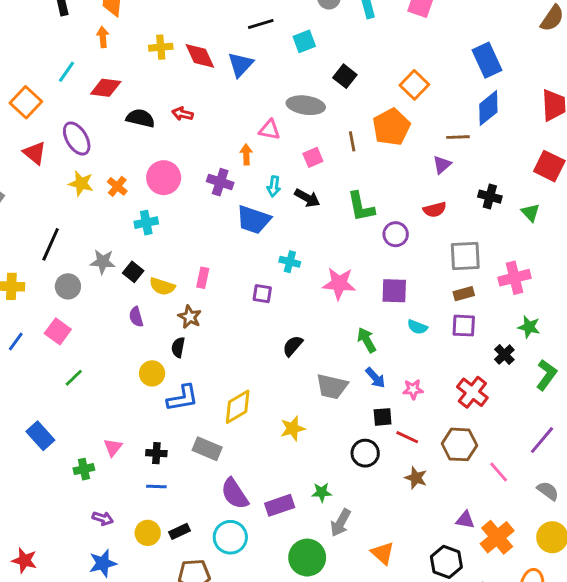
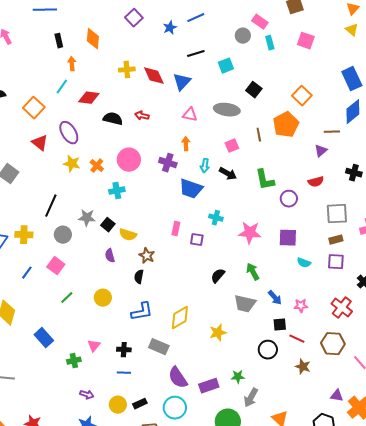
orange arrow: (103, 37) -> (72, 64), moved
pink triangle: (269, 130) -> (190, 115), moved
pink rectangle: (203, 278) -> (176, 229), moved
green arrow: (367, 340) -> (253, 272), moved
yellow circle: (152, 373) -> (103, 298), moved

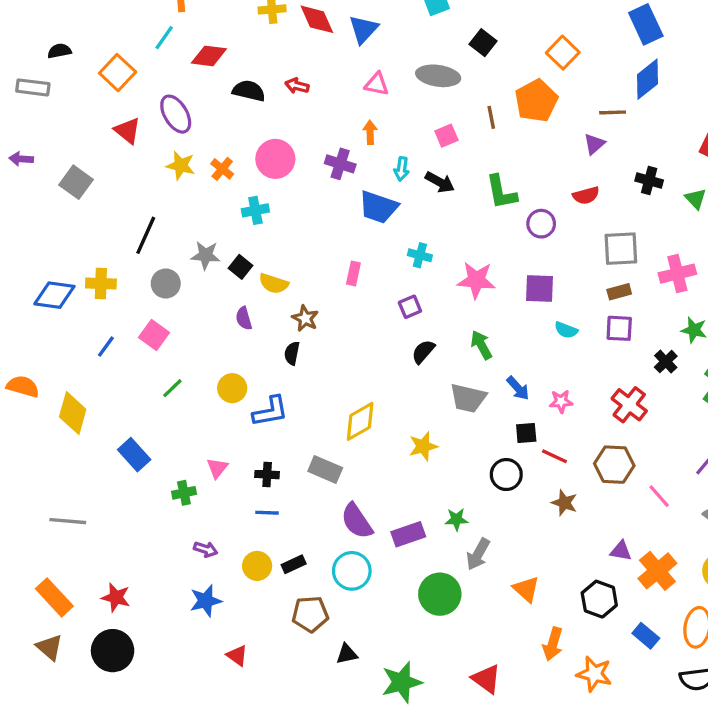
purple square: (197, 240) -> (410, 307), moved, turned -32
blue L-shape: (142, 312) -> (270, 411), moved

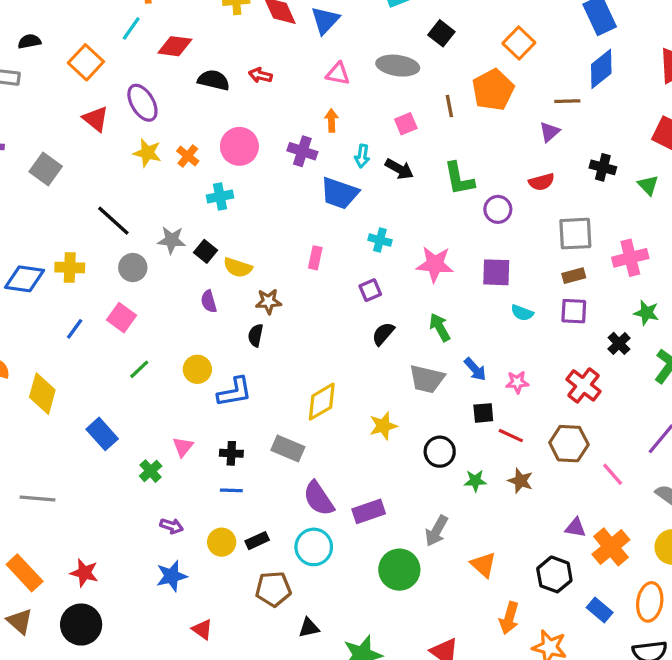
black line: (146, 235) -> (113, 221), turned -72
brown star: (305, 318) -> (268, 301), turned -30
black circle: (506, 475) -> (440, 452), moved
green cross: (184, 493) -> (151, 471), turned -30
green star: (456, 519) -> (475, 481), moved

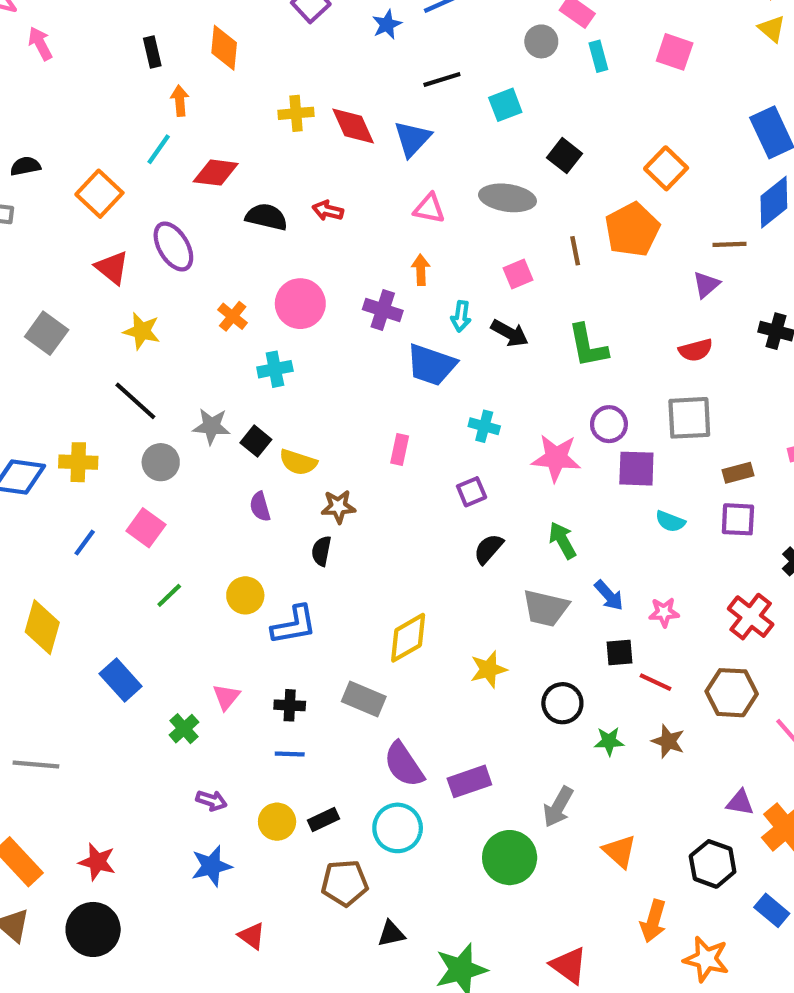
yellow star: (147, 153) -> (142, 331), moved
purple circle: (498, 209) -> (609, 424), moved
gray square: (575, 234) -> (689, 418), moved

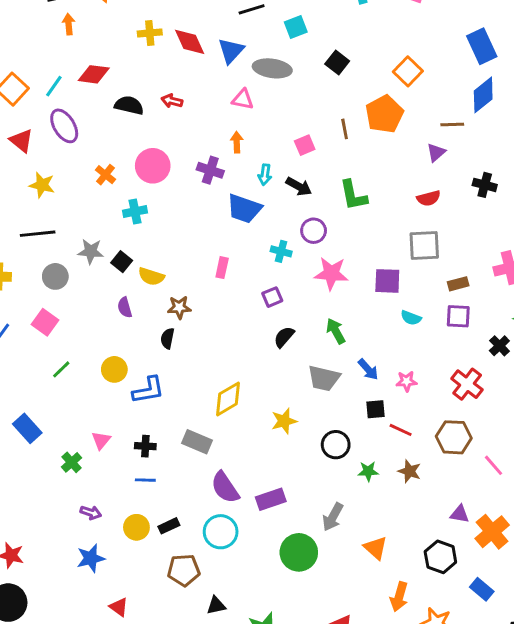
cyan line: (159, 149) -> (54, 86), moved
gray ellipse: (507, 198) -> (272, 68), moved
black line: (135, 401) -> (38, 234), turned -48
purple circle: (609, 424) -> (314, 231), moved

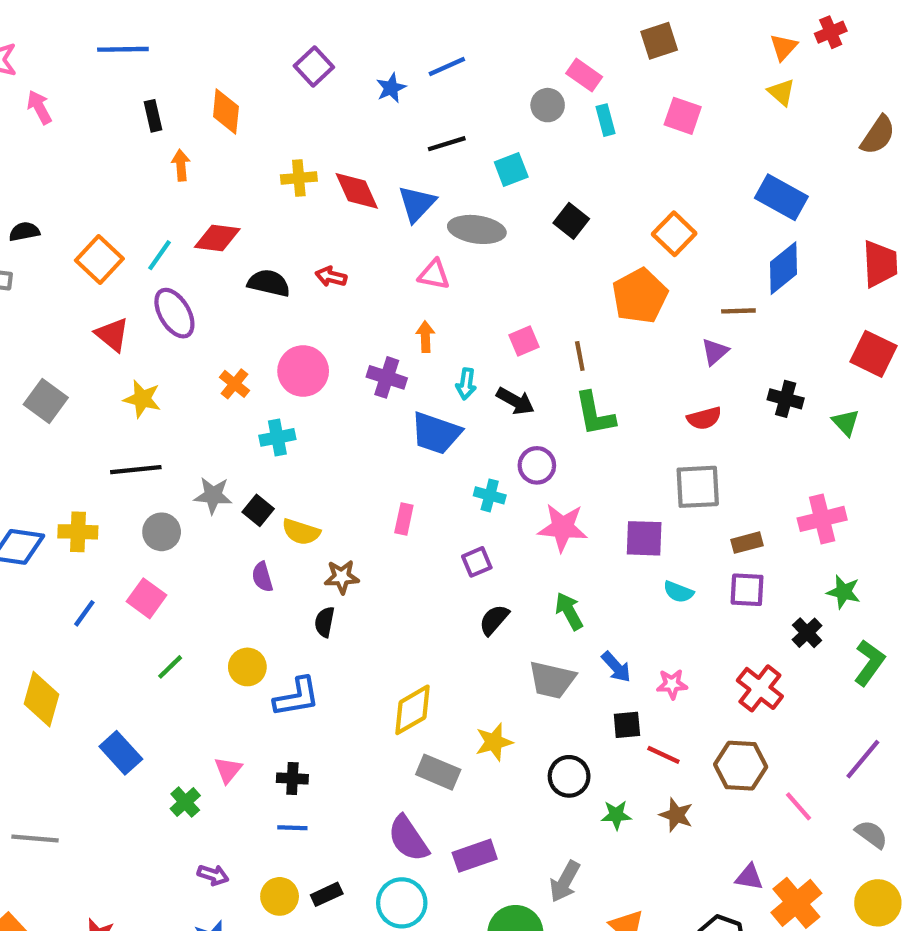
blue rectangle: (482, 46) -> (781, 197), turned -36
brown line: (345, 129) -> (580, 356), moved
gray rectangle: (197, 442) -> (438, 772), moved

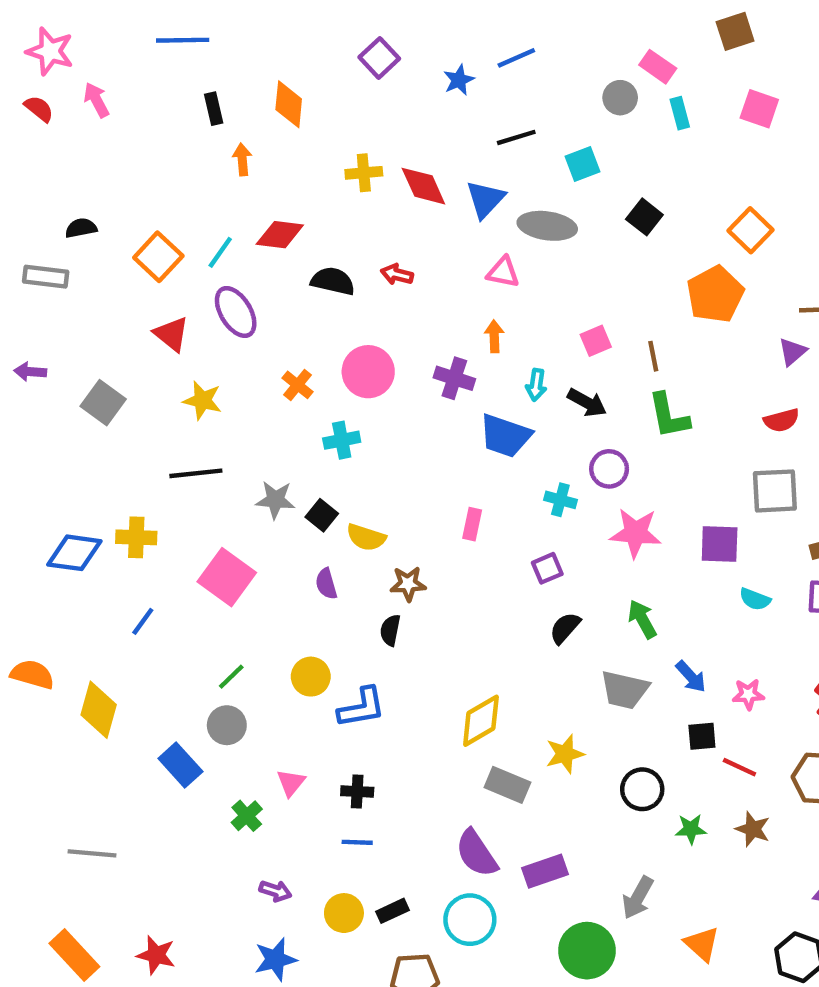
gray circle: (162, 532) -> (227, 725), moved
pink square: (147, 598) -> (227, 577), moved, size x1.4

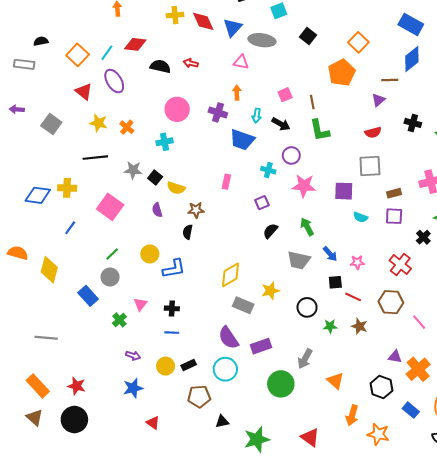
orange cross: (298, 385) -> (127, 127), moved

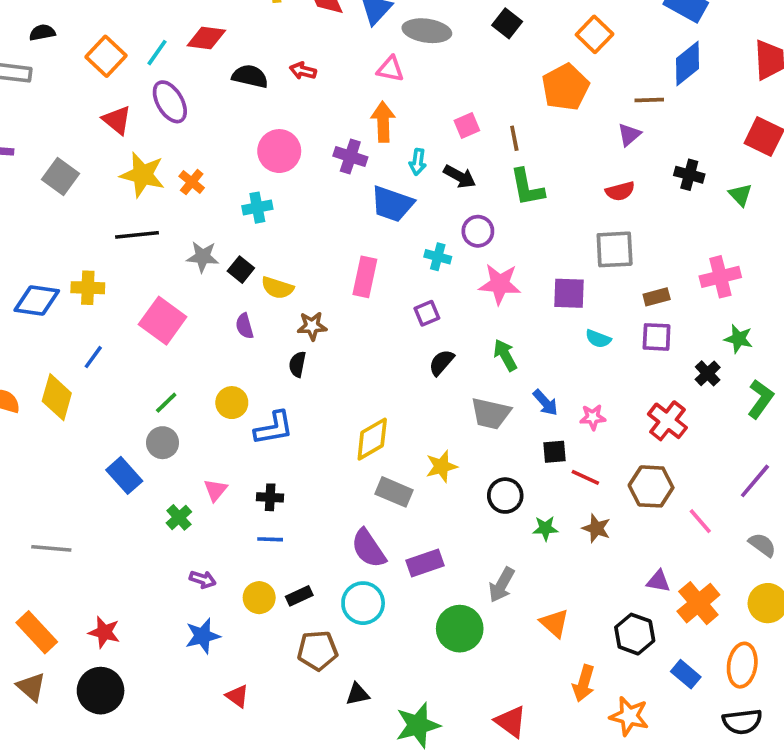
orange arrow: (237, 93) -> (383, 122), size x1.5
yellow star: (99, 123) -> (142, 175), size x1.4
pink rectangle: (226, 182) -> (365, 277), size x1.5
yellow diamond: (49, 270) -> (57, 397), moved

